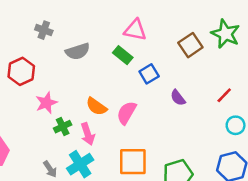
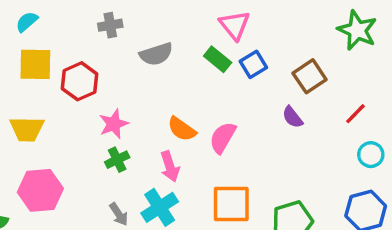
gray cross: (44, 30) -> (110, 25), turned -30
pink triangle: (135, 30) -> (235, 25), turned 40
brown square: (190, 45) -> (310, 76), moved
blue square: (149, 74) -> (253, 64), moved
green cross: (63, 127) -> (117, 160), moved

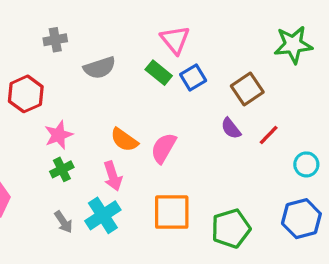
green star: (357, 30) -> (293, 45), turned -30
red line: (356, 114) -> (269, 135), moved

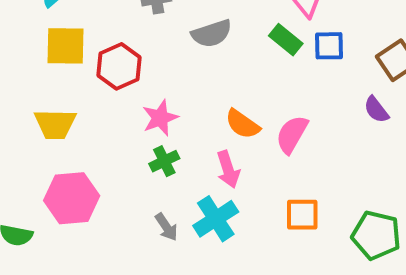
blue square: (193, 78) -> (329, 46), turned 30
orange square: (172, 212) -> (302, 215), size x0.7
green pentagon: (231, 228) -> (376, 235), turned 30

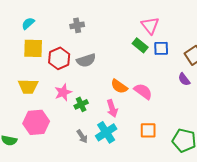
gray semicircle: (212, 33) -> (86, 60), moved
pink star: (160, 118) -> (63, 92), moved
pink semicircle: (292, 134) -> (143, 91), turned 96

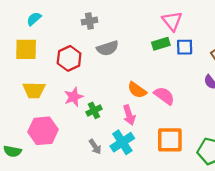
green rectangle: (140, 45) -> (161, 44), turned -56
yellow square: (33, 48) -> (26, 49), moved
gray semicircle: (86, 60) -> (108, 48), moved
orange square: (148, 130) -> (170, 140), size x1.4

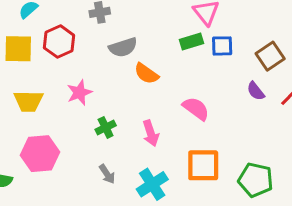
red hexagon: (69, 58) -> (59, 42), moved
orange semicircle: (137, 90) -> (146, 74), moved
pink star: (74, 97) -> (79, 93), moved
cyan cross: (122, 142) -> (152, 184), moved

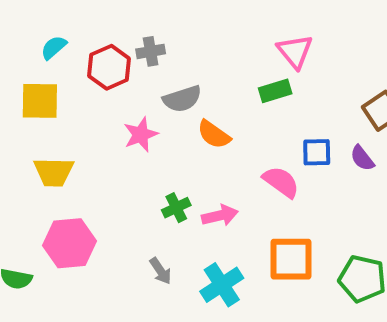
red hexagon: (59, 42) -> (109, 67), moved
blue square: (222, 46) -> (317, 152), moved
pink star: (79, 93) -> (141, 134), moved
green cross: (106, 127) -> (176, 208), moved
pink arrow: (151, 133) -> (220, 216), turned -85

